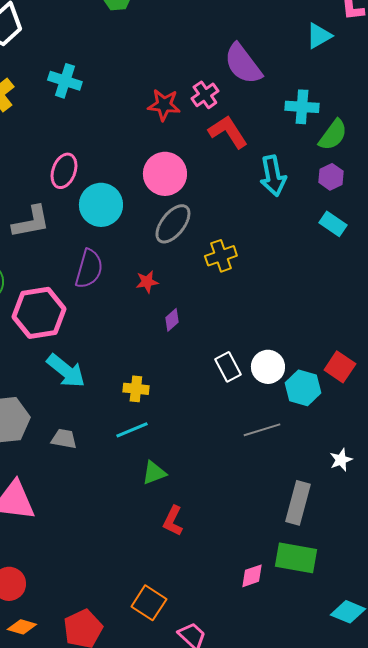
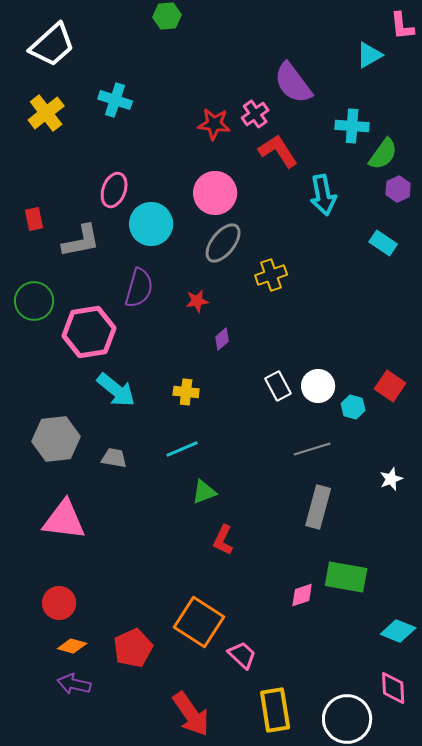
purple hexagon: (331, 177) -> (398, 189), moved
cyan hexagon: (303, 388) -> (353, 407), size x0.7
yellow cross: (136, 389) -> (186, 392), moved
gray rectangle: (298, 503) -> (318, 507), moved
orange square: (149, 603) -> (199, 622), size x1.4

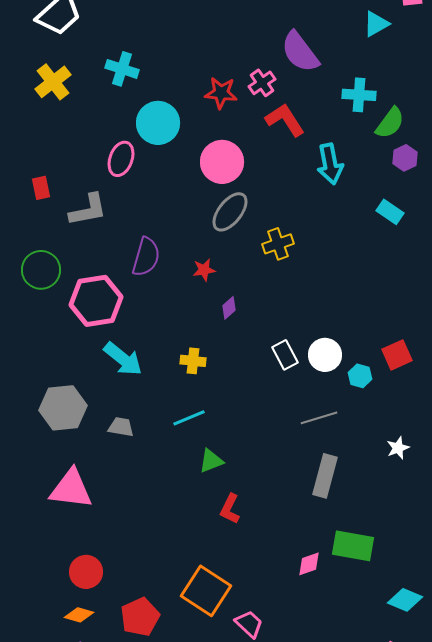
cyan circle: (151, 224) -> (158, 123), moved
red square: (390, 386) -> (397, 355), turned 32
red circle: (59, 603) -> (86, 572), moved

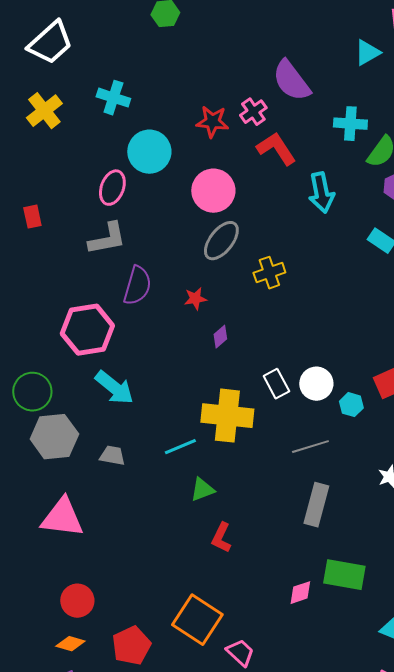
gray L-shape: (88, 210) -> (107, 239), moved
green circle: (41, 270) -> (32, 392), moved
yellow cross: (193, 361) -> (227, 416), moved, size x2.0

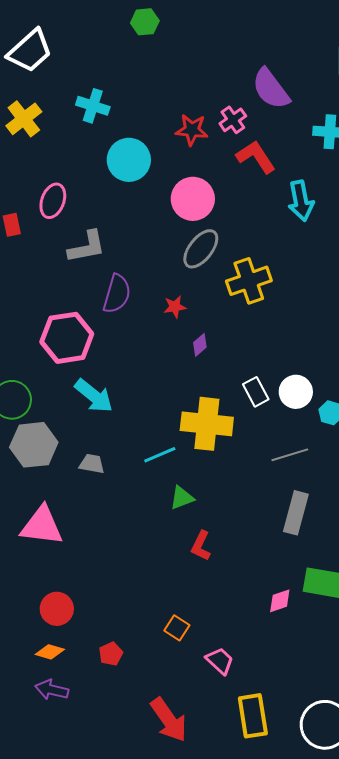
pink ellipse: (112, 188) -> (53, 201), moved
yellow cross: (269, 273) -> (249, 281), size x1.4
orange square: (197, 620) -> (177, 628), size x0.5
red pentagon: (131, 646) -> (111, 654), size x0.6

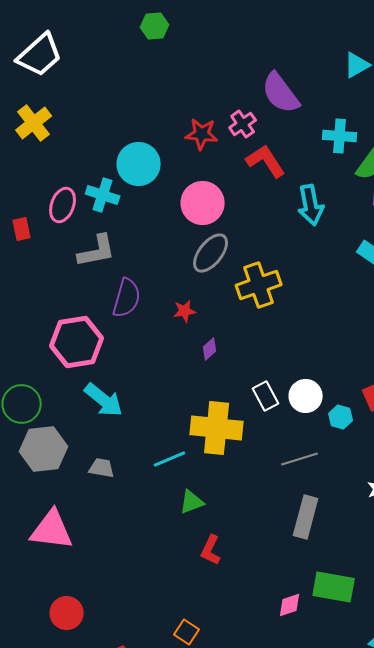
cyan cross: (93, 106) -> (103, 195), moved

